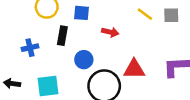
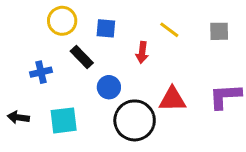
yellow line: (145, 14) -> (169, 30), moved
red arrow: (110, 32) -> (142, 52), turned 84
black rectangle: (62, 36) -> (82, 57), turned -54

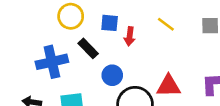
red arrow: (142, 52) -> (130, 36), moved
blue cross: (41, 72) -> (52, 62), size x1.6

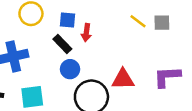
yellow line: (166, 24) -> (138, 21), moved
black rectangle: (88, 48) -> (62, 44), moved

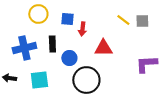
black rectangle: (62, 44) -> (52, 44), moved, turned 42
red triangle: (123, 79) -> (103, 48), moved

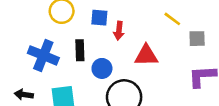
gray square: (142, 21) -> (197, 39), moved
blue cross: (24, 48) -> (43, 55), turned 35

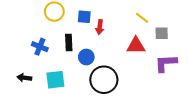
blue cross: (43, 55) -> (40, 47), size x0.7
red triangle: (146, 55) -> (136, 46), moved

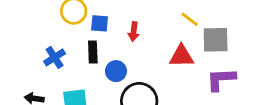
blue square: (84, 17) -> (100, 23), moved
gray square: (162, 33) -> (216, 40), size x1.5
blue cross: (40, 47) -> (55, 57), turned 35

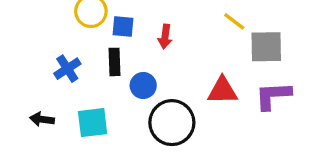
red triangle: (181, 56) -> (222, 91), moved

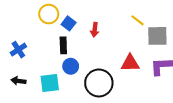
blue square: (123, 26) -> (69, 23), turned 32
blue cross: (67, 69) -> (18, 50), moved
blue circle: (143, 85) -> (71, 66), moved

